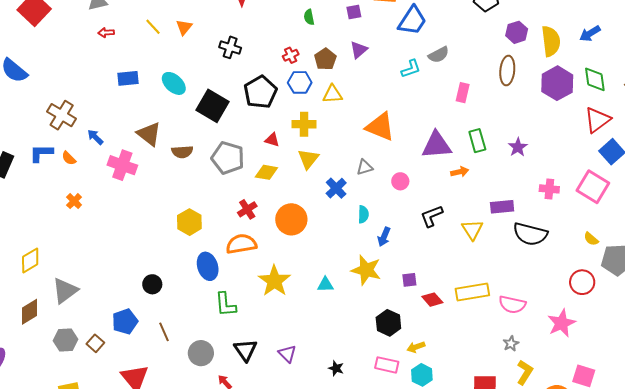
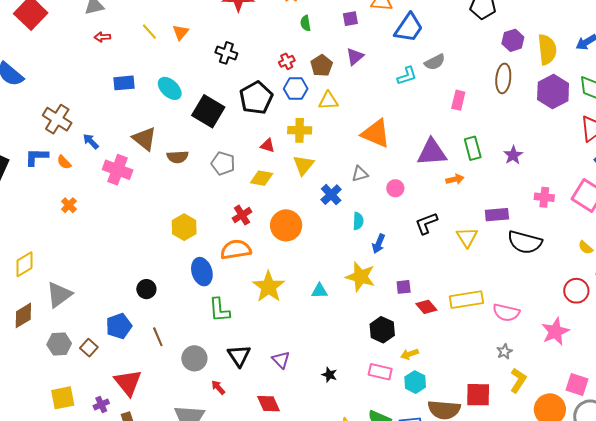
gray pentagon: (228, 158) -> (223, 163), size x0.7

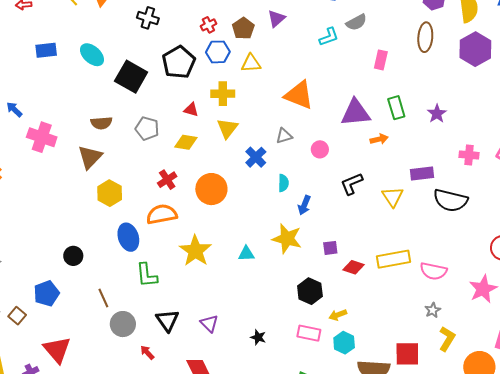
brown triangle: (144, 139) -> (90, 157), moved, turned 36
red diamond: (426, 307) -> (354, 267), turned -30
brown line: (158, 337) -> (103, 298), moved

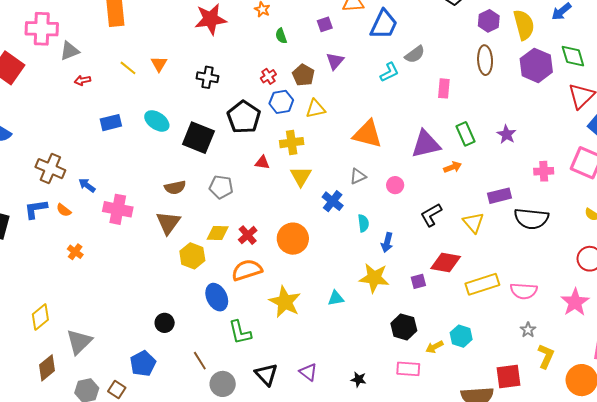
yellow diamond: (186, 142) -> (218, 233), moved
red diamond: (354, 267) -> (446, 262), moved, size x1.4
cyan hexagon: (344, 343) -> (461, 336), moved

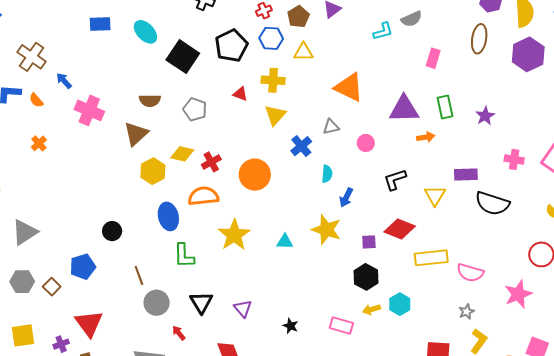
black hexagon: (404, 327) -> (366, 277), moved

